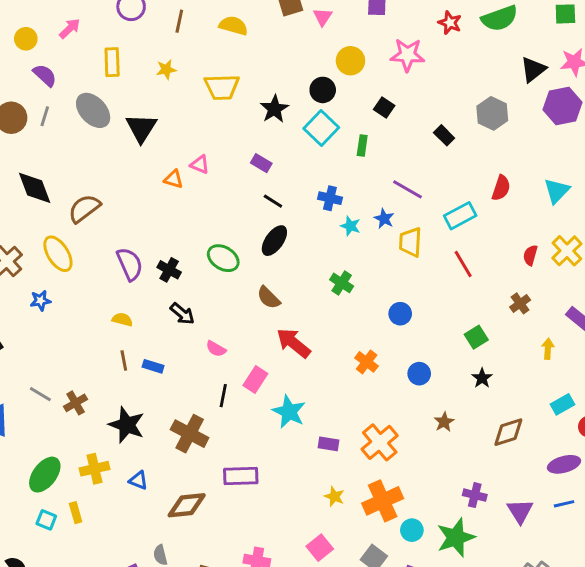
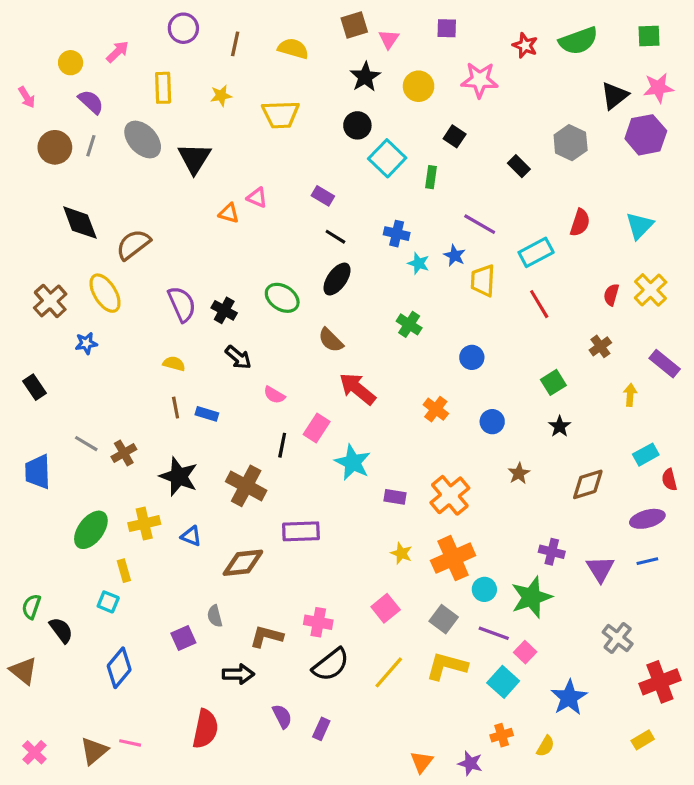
black circle: (323, 90) -> (357, 125), moved
black star: (274, 109) -> (365, 77), moved
cyan square: (46, 520) -> (108, 602), moved

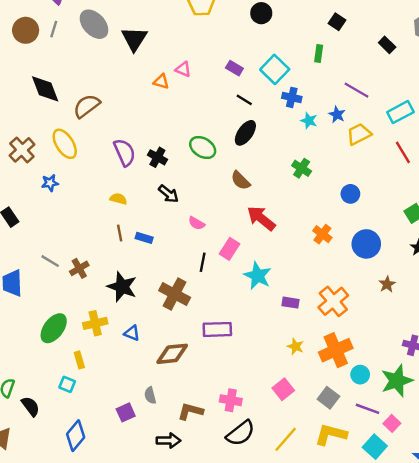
cyan square: (387, 158) -> (275, 69), moved
yellow trapezoid: (483, 281) -> (359, 134), turned 60
blue circle: (492, 422) -> (366, 244), size x1.5

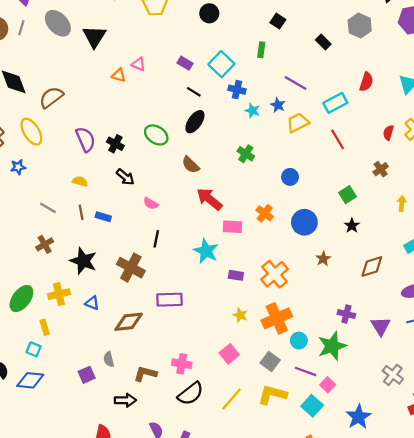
pink rectangle: (230, 249) -> (233, 227), moved, turned 60
gray line: (50, 261) -> (48, 208), moved
blue diamond: (76, 436) -> (30, 380), moved, turned 56

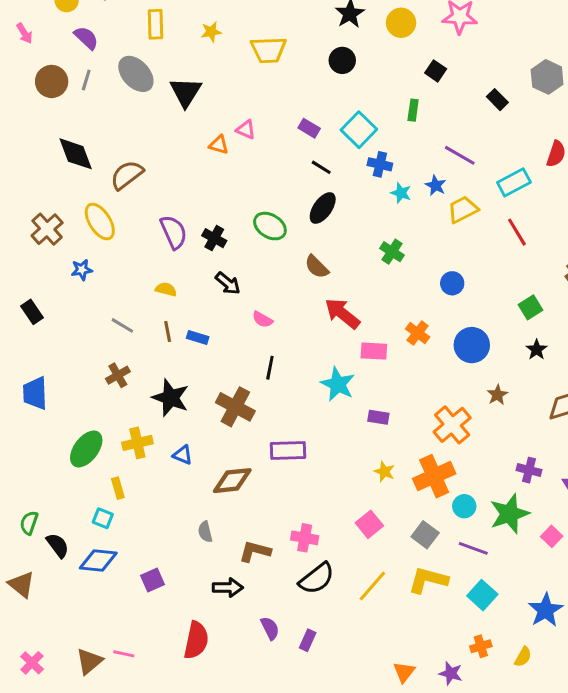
orange cross: (275, 274) -> (452, 425), moved
purple square: (87, 375) -> (152, 580), moved
pink square: (328, 385) -> (552, 536), moved

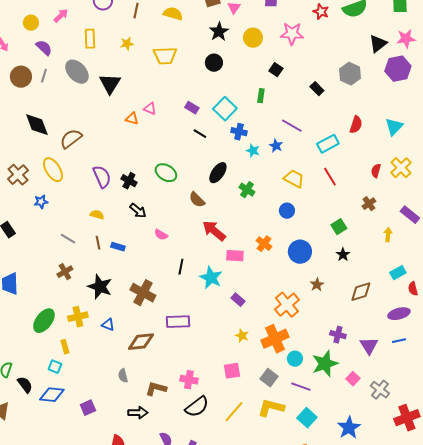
black ellipse: (323, 208) -> (218, 173), moved
yellow trapezoid: (463, 210) -> (294, 179), moved, turned 55
black line: (270, 368) -> (181, 267), moved
purple rectangle: (378, 417) -> (238, 300), turned 32
pink square: (369, 524) -> (232, 371), turned 30

